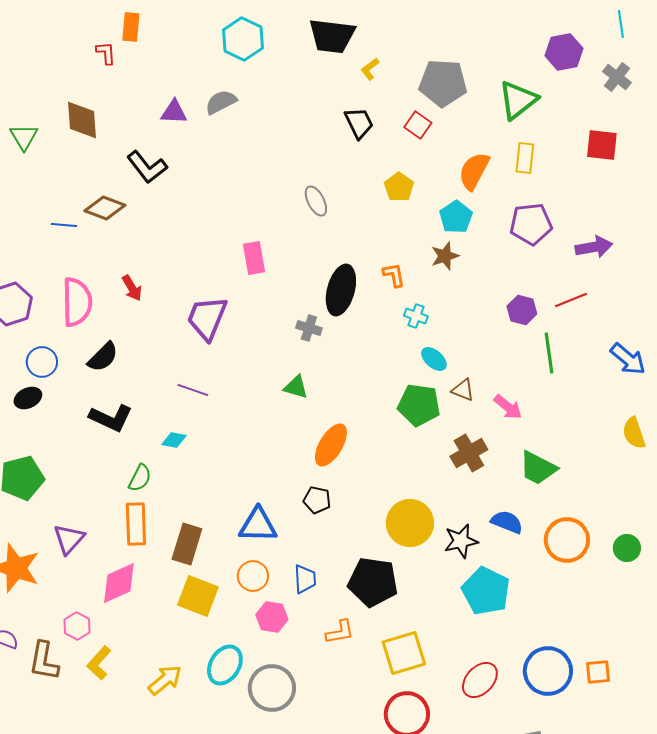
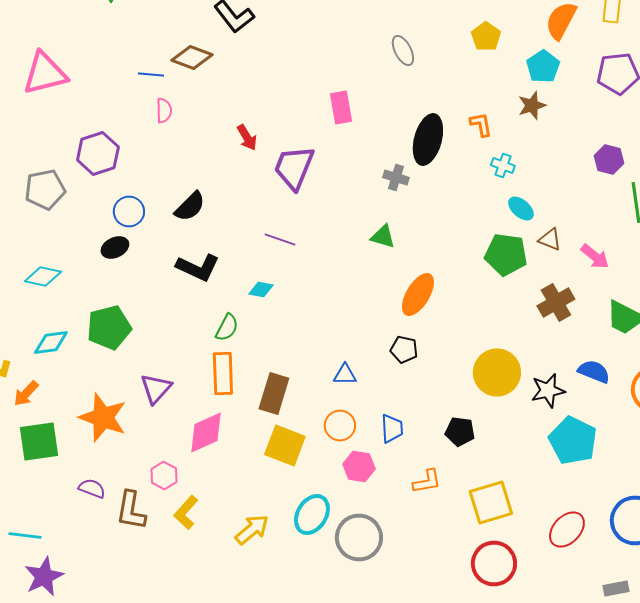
red arrow: (132, 288) -> (247, 138), moved
pink semicircle: (77, 302) -> (164, 110), moved, size x0.5
blue triangle: (258, 525) -> (345, 374), size x0.6
black pentagon: (373, 582) -> (460, 432), size x0.6

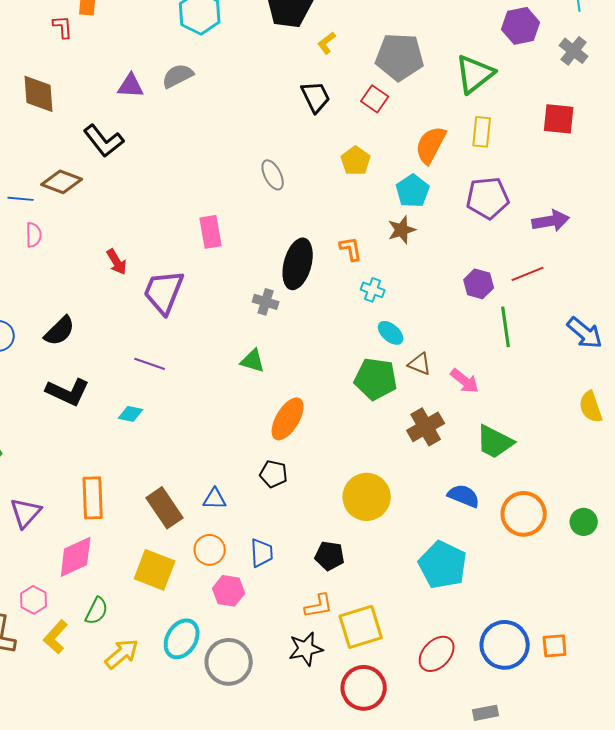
green semicircle: (227, 328) -> (97, 611), moved
black star: (548, 390) -> (306, 649), moved
brown rectangle: (274, 394) -> (165, 508), moved, turned -51
orange L-shape: (427, 482) -> (319, 606), moved

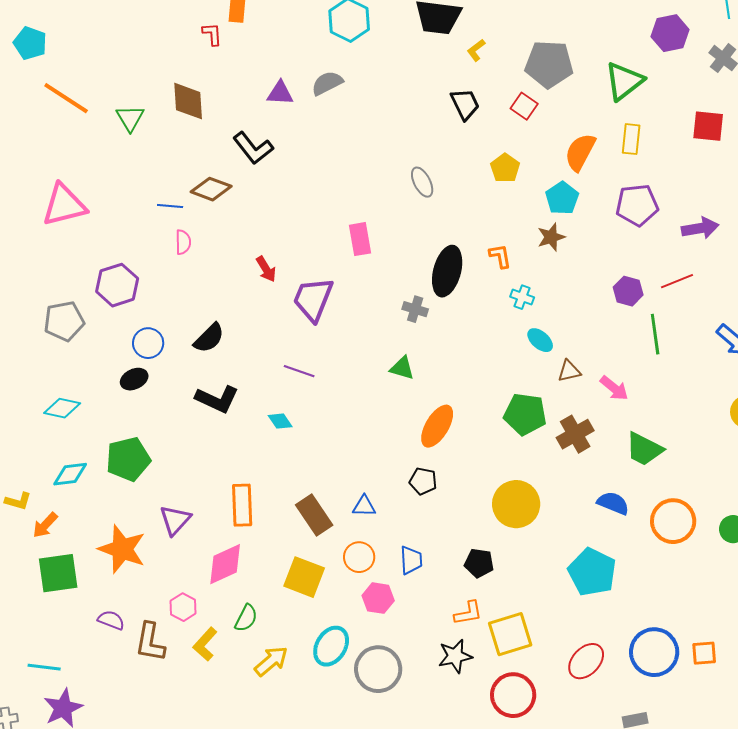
brown triangle: (420, 364) -> (569, 371), turned -35
green pentagon: (376, 379) -> (525, 414), moved
cyan diamond: (131, 414) -> (280, 421), turned 45

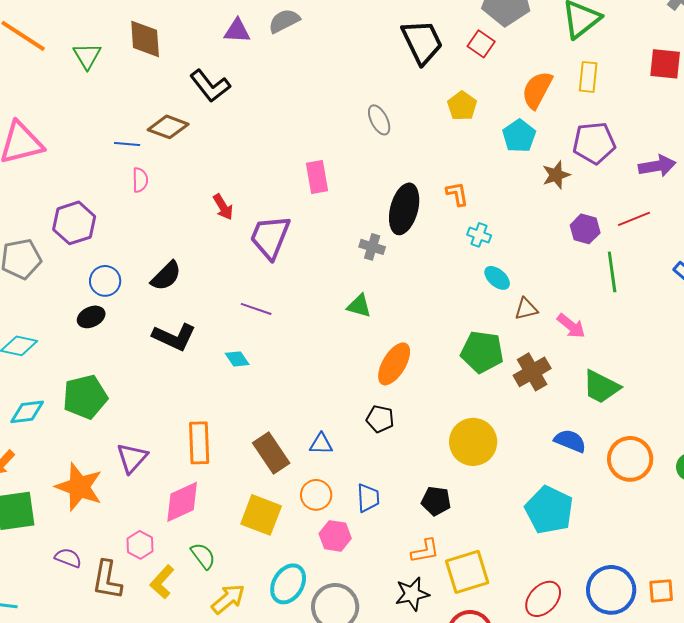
black trapezoid: (465, 104) -> (422, 42), size x1.4
brown star: (551, 237) -> (556, 175), moved
green semicircle: (246, 618) -> (203, 556), turned -64

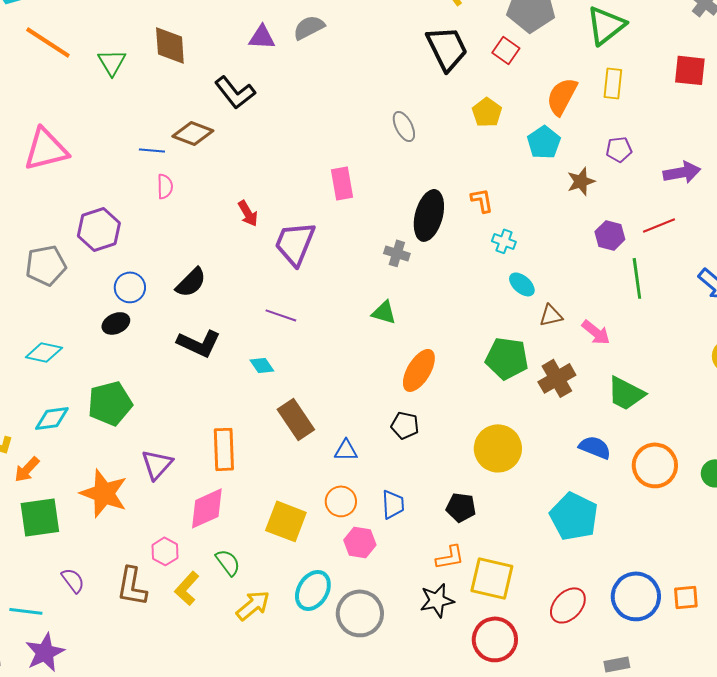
purple pentagon: (594, 143) -> (619, 149), size x0.6
brown rectangle: (271, 453) -> (296, 419), moved
purple semicircle: (68, 558) -> (73, 580), moved, turned 32
yellow square: (467, 572) -> (492, 578), turned 30

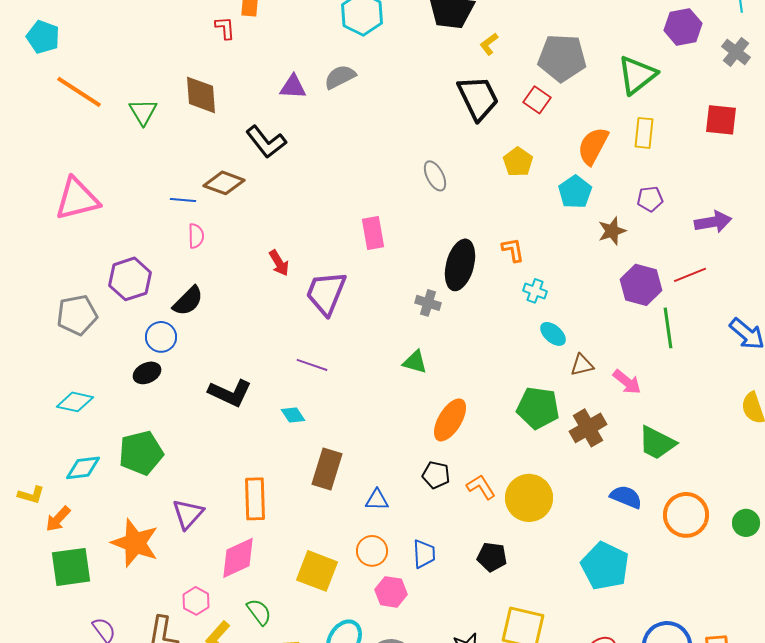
purple hexagon: (610, 235) -> (641, 285), size x1.4
black semicircle: (191, 282) -> (188, 301), moved
brown rectangle: (296, 419) -> (327, 469), turned 51
orange L-shape: (450, 557) -> (481, 487), moved, turned -112

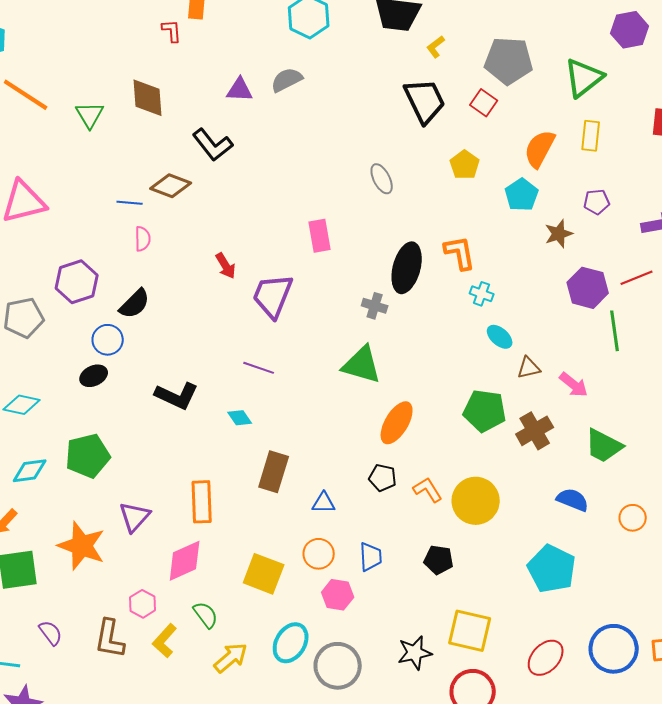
orange L-shape: (513, 250) -> (460, 253), size x1.4
green triangle: (415, 362) -> (362, 365), size x1.6
orange circle: (686, 515) -> (633, 518), size x0.6

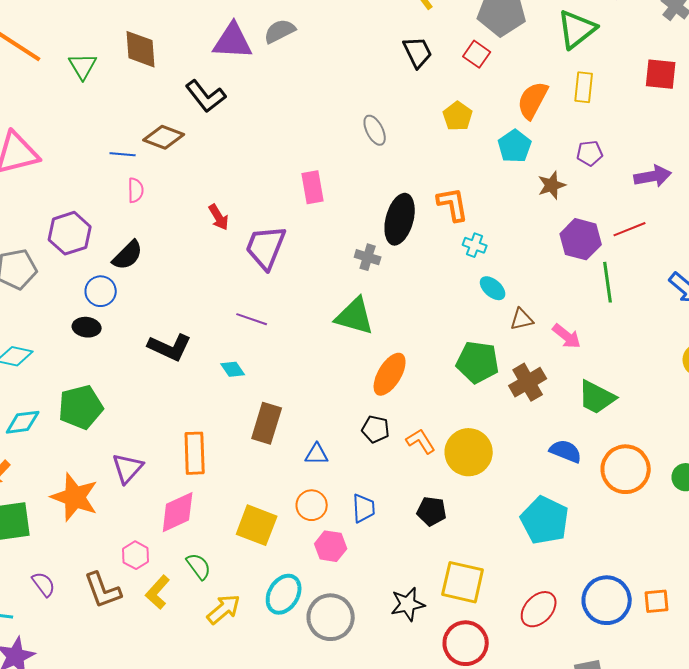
purple triangle: (240, 90) -> (233, 41), size x1.5
black trapezoid: (425, 101) -> (418, 52), size x0.7
black ellipse: (94, 376) -> (87, 327), turned 32
orange circle: (633, 518) -> (626, 469), size x1.8
brown L-shape: (110, 639) -> (103, 590), turned -30

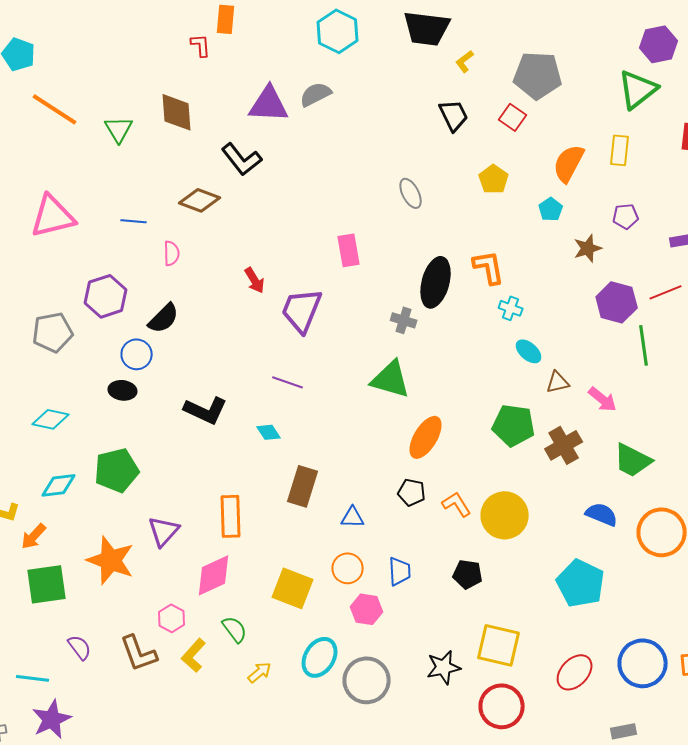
green triangle: (577, 29) -> (638, 89), moved
cyan pentagon: (515, 146) -> (551, 209), size x0.7
blue line: (123, 154) -> (134, 221), moved
yellow arrow: (224, 609) -> (260, 672), size x0.7

